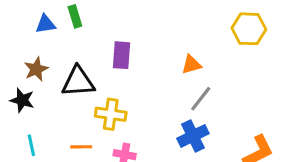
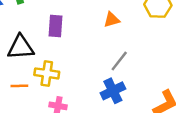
orange triangle: (191, 65) -> (112, 20), moved
orange line: (81, 147) -> (19, 86), moved

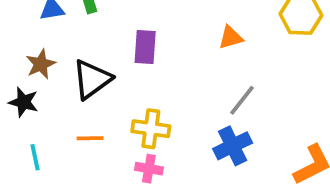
black triangle: (21, 47) -> (92, 79), turned -32
yellow cross: (47, 73) -> (151, 129), moved

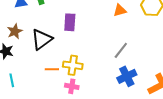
orange triangle: (231, 38) -> (120, 10), moved
orange line: (90, 138) -> (52, 69), moved
blue cross: (233, 146) -> (127, 76), moved

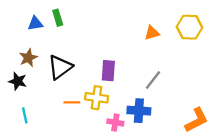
purple rectangle: (70, 22) -> (108, 71), moved
blue cross: (127, 76) -> (139, 111), moved, turned 30
pink cross: (72, 86) -> (115, 122), moved

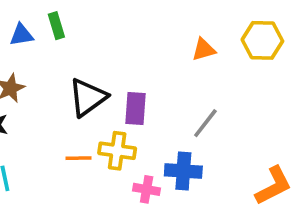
black triangle: (60, 67) -> (88, 97), moved

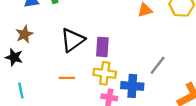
gray line: (205, 123) -> (158, 65), moved
yellow cross: (117, 151) -> (105, 73), moved

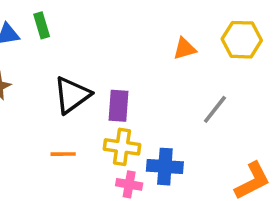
gray line: (158, 65) -> (215, 109), moved

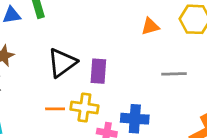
gray line: (215, 109) -> (174, 74), turned 50
yellow cross: (122, 147) -> (84, 107), moved

